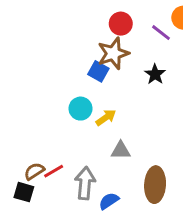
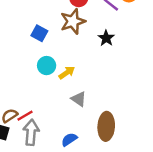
blue square: (98, 71) -> (39, 33), moved
gray triangle: (121, 150) -> (79, 99), turned 35
gray arrow: (85, 183) -> (31, 132), moved

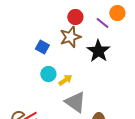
black star: (106, 38) -> (98, 51), size x1.6
gray triangle: (79, 99) -> (75, 102), size x1.6

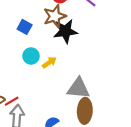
black star: (98, 51) -> (65, 31), moved, turned 30
gray triangle: (75, 102) -> (78, 88), moved, turned -30

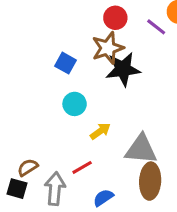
yellow arrow: (49, 62) -> (100, 131), moved
red line: (12, 101) -> (82, 167), moved

